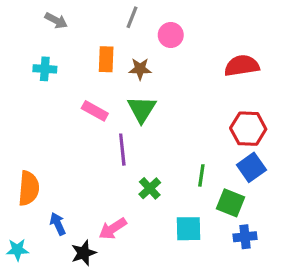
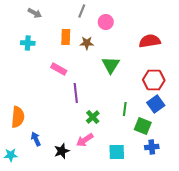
green triangle: (142, 109) -> (111, 65), moved
pink arrow: (113, 229) -> (85, 140), moved
cyan square: (188, 229) -> (117, 152), moved
black star: (84, 253) -> (62, 151), moved

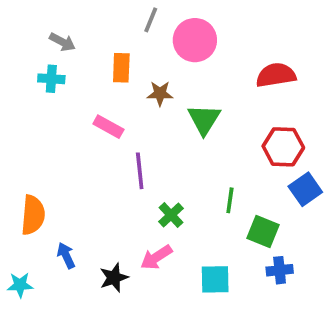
gray arrow: (35, 13) -> (62, 42), moved
pink circle: (106, 22) -> (195, 40), size x1.5
brown star: (87, 43) -> (160, 93), moved
blue square: (156, 104) -> (305, 189), moved

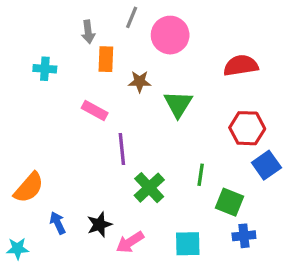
gray arrow: (62, 42) -> (88, 32), moved, turned 55
orange semicircle: (33, 215) -> (29, 188), turned 36
green cross: (171, 215) -> (149, 188), size x1.4
pink arrow: (156, 257) -> (130, 242), moved
black star: (114, 278) -> (99, 225), moved

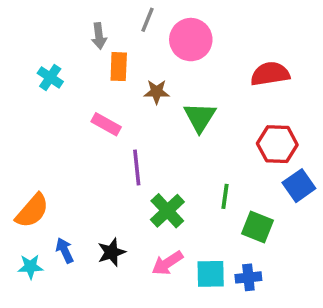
cyan cross: (45, 69) -> (50, 77), turned 30
blue cross: (244, 236) -> (248, 277), moved
pink arrow: (130, 242) -> (167, 263), moved
cyan star: (18, 249) -> (30, 267), moved

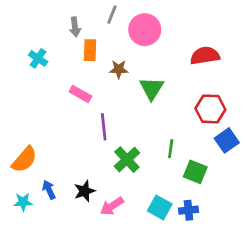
pink arrow: (167, 263) -> (112, 206), moved
cyan square: (211, 274) -> (160, 207), turned 30

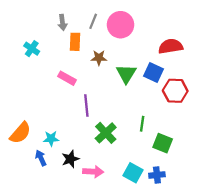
gray line: (112, 15) -> (93, 21), moved
blue square: (227, 140) -> (154, 73), moved, turned -30
cyan star: (23, 202) -> (51, 139), moved
pink arrow: (112, 206) -> (93, 172), turned -144

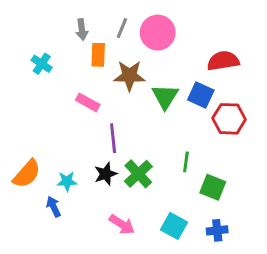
brown star: (99, 58) -> (129, 76), size x1.5
black star: (70, 159) -> (106, 174), moved
pink arrow: (93, 172) -> (122, 224), turned 30
blue cross: (157, 175) -> (217, 230), moved

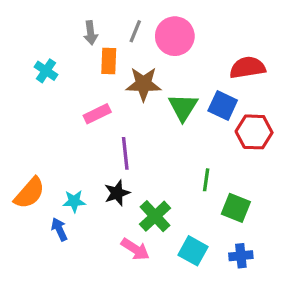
pink rectangle: (88, 102) -> (97, 114), turned -55
green cross: (138, 174) -> (155, 216), moved

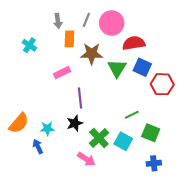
red semicircle: (247, 68) -> (134, 43), moved
green line: (206, 180) -> (132, 115), turned 56
cyan square: (193, 251) -> (123, 141), moved

